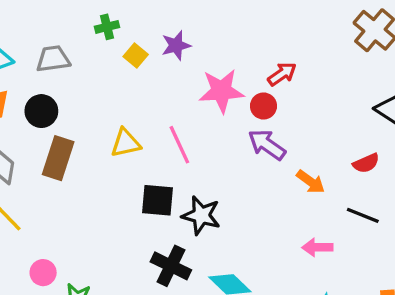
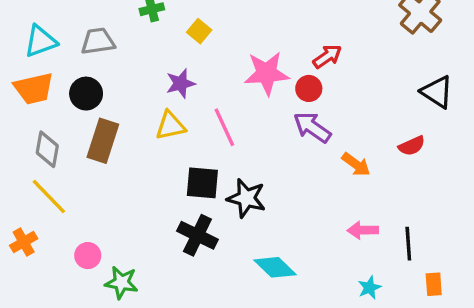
purple star: (176, 45) -> (181, 83), moved
yellow square: (136, 56) -> (199, 31), moved
black line: (363, 215) -> (408, 244), moved, turned 64
black cross: (171, 266) -> (197, 235), moved

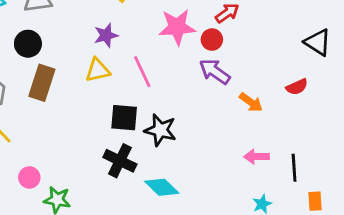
cyan diamond: (275, 267) -> (162, 187), moved

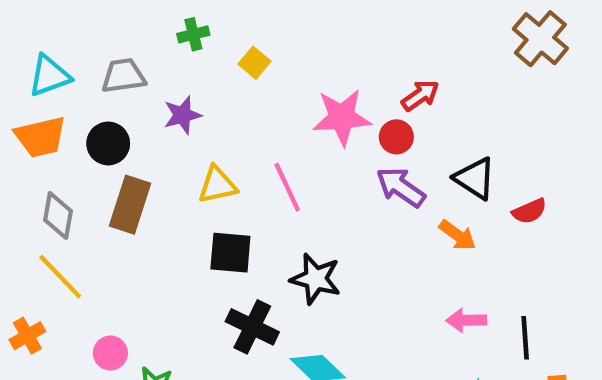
purple star: (106, 35) -> (182, 115), moved
black triangle: (318, 42) -> (475, 178), moved
black square: (124, 118) -> (230, 253), moved

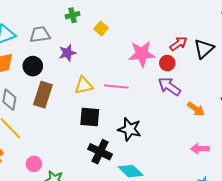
black triangle: (475, 178) -> (204, 49), moved, turned 45
pink line: (287, 187) -> (116, 86), turned -60

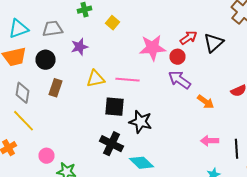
brown rectangle: (43, 95) -> (56, 88), size x0.7
black square: (90, 117) -> (114, 107), moved

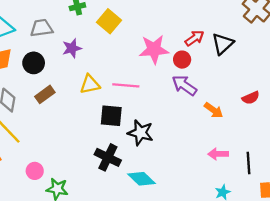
yellow square: (112, 23) -> (109, 21), size x1.5
brown rectangle: (56, 88) -> (45, 94), turned 36

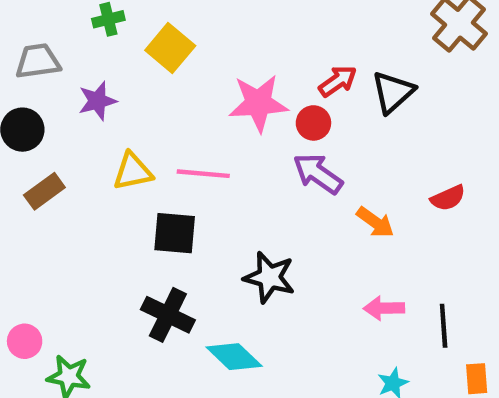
black star: (140, 133) -> (269, 277), moved

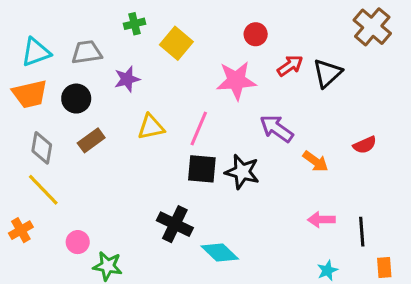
red circle: (313, 123) -> (256, 34), moved
pink line: (203, 174) -> (199, 128), turned -72
black square: (175, 233) -> (202, 169), moved
black star: (269, 277) -> (242, 172), moved

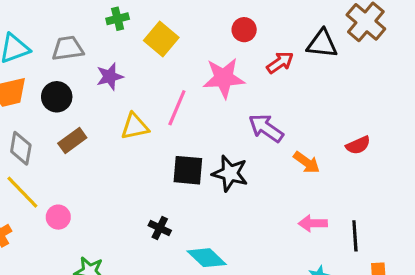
black triangle: (327, 73) -> (322, 44), moved, turned 48
pink line: (199, 128) -> (177, 108), moved
black cross: (175, 224) -> (160, 228), size x0.6
pink circle: (78, 242) -> (58, 217), moved

